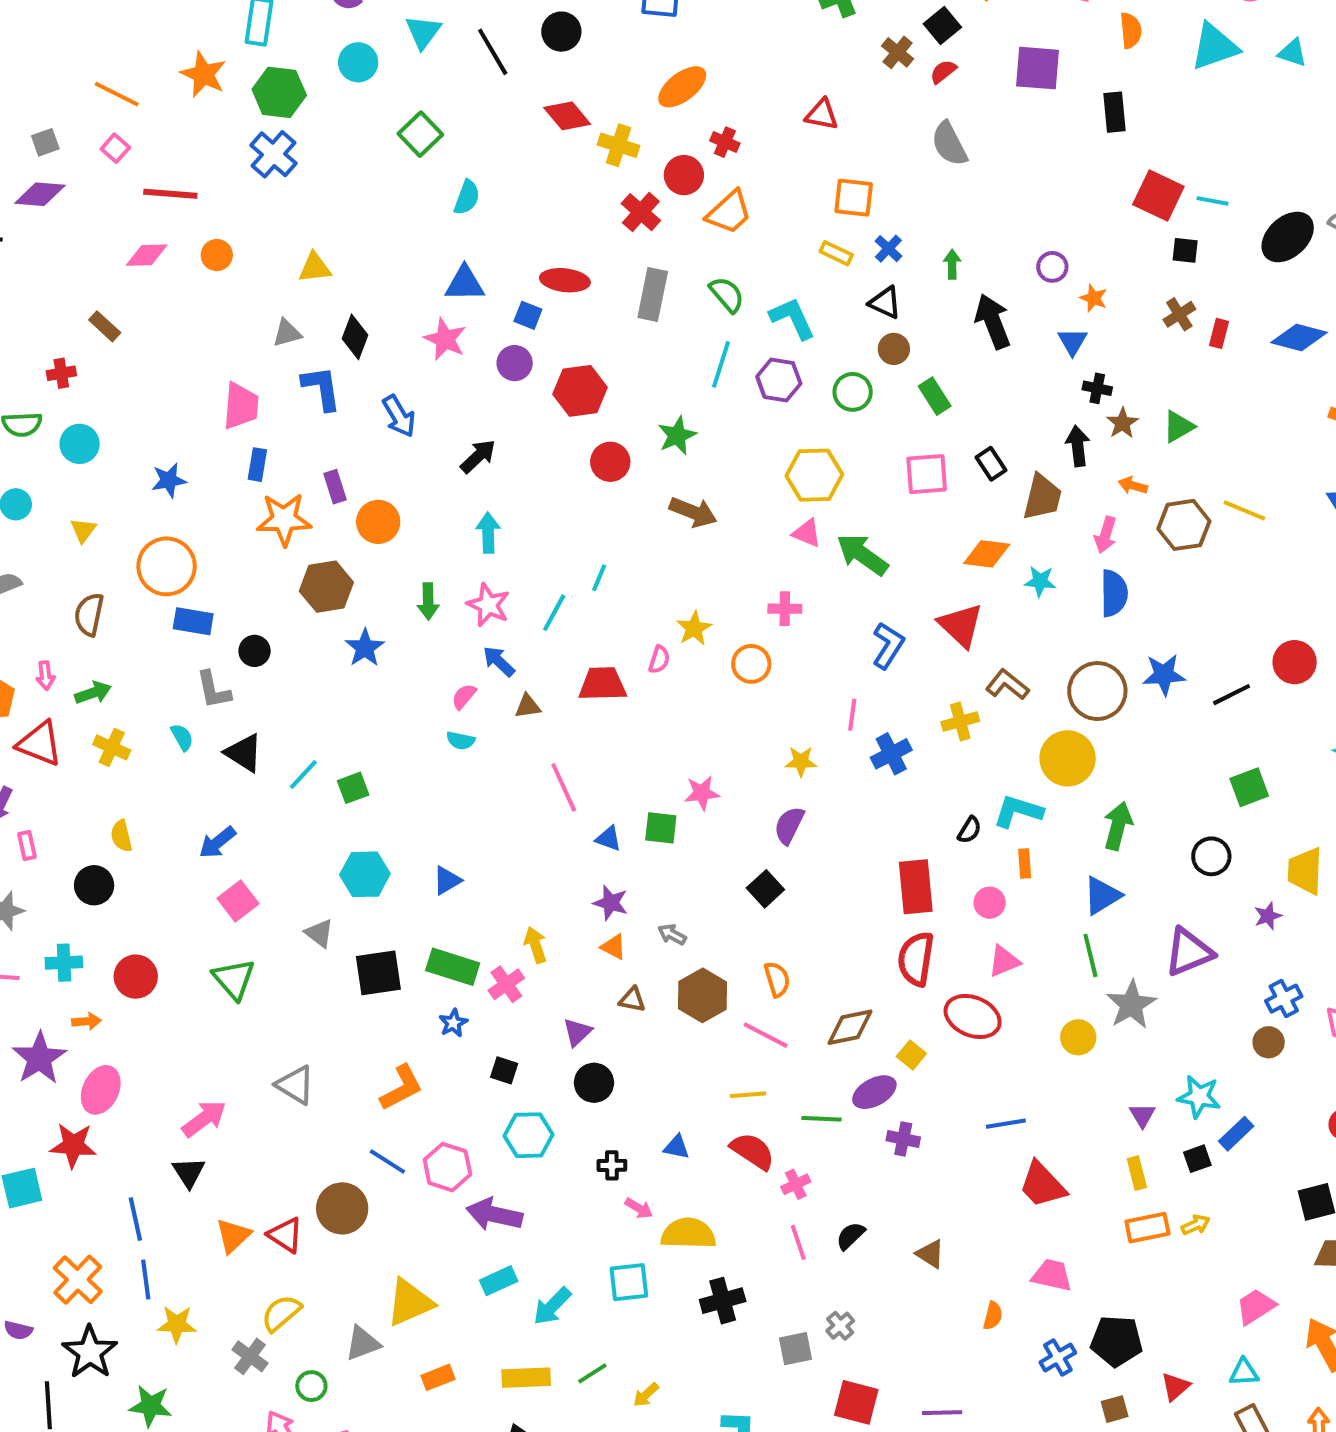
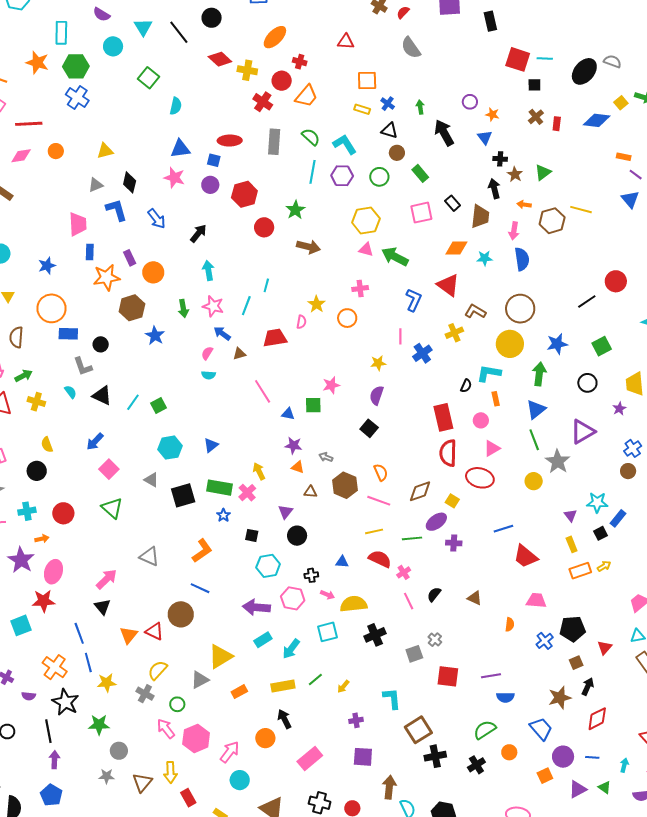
blue star: (1164, 675) -> (557, 344), moved
pink hexagon: (447, 1167) -> (293, 598), moved

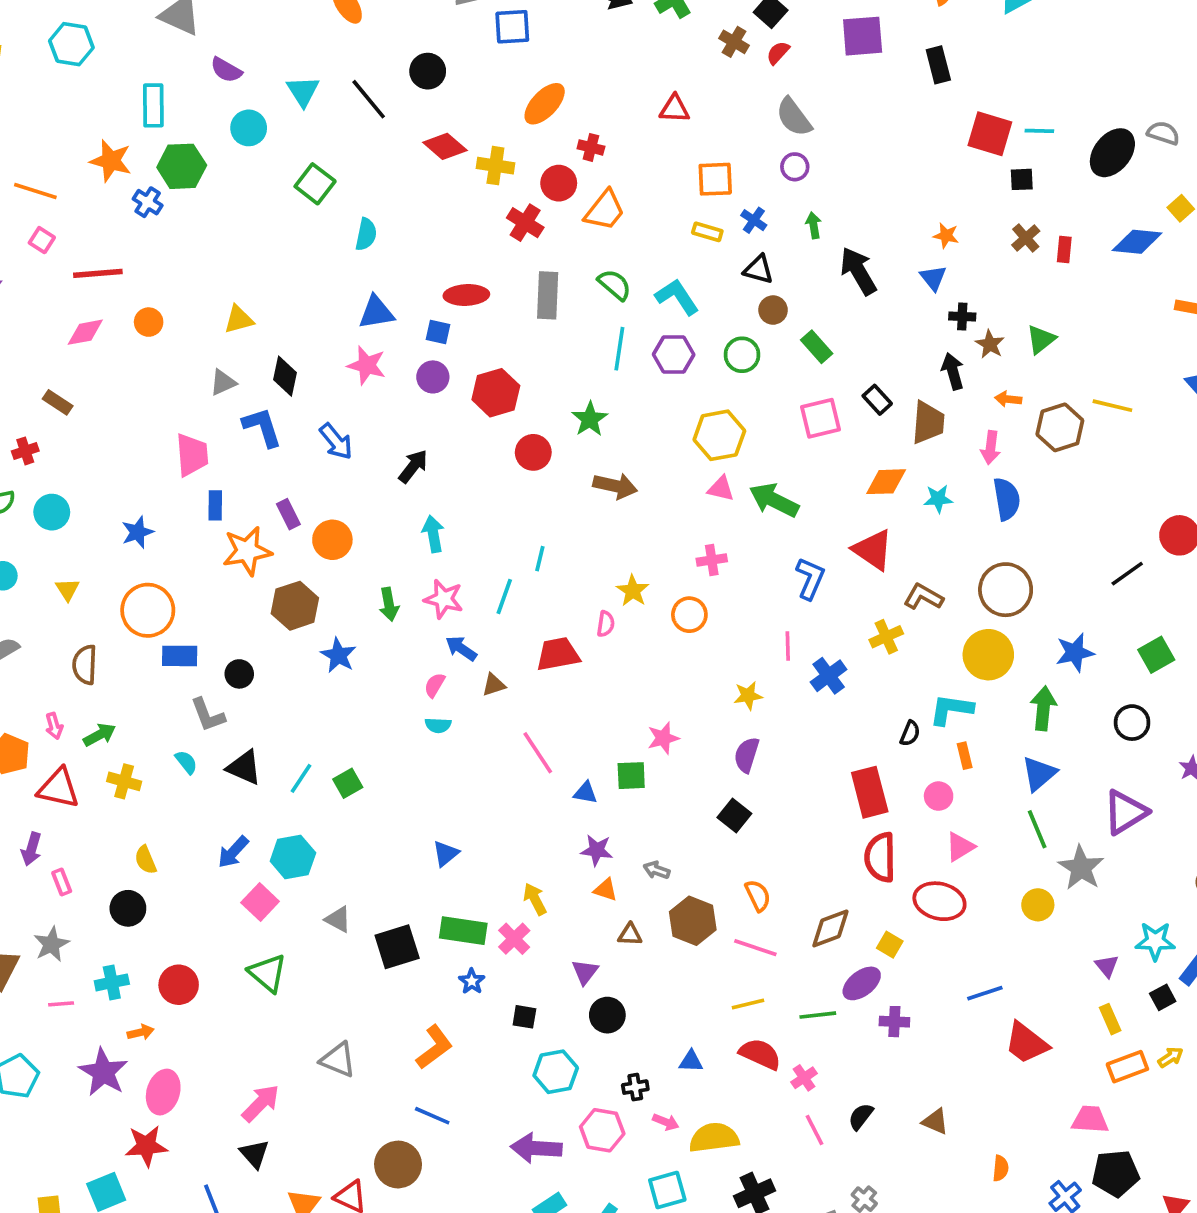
blue cross: (77, 97) -> (148, 202), moved, size x0.7
purple circle: (470, 102) -> (795, 167), moved
cyan hexagon: (170, 448) -> (293, 857), moved
pink trapezoid: (536, 601) -> (1090, 1120), moved

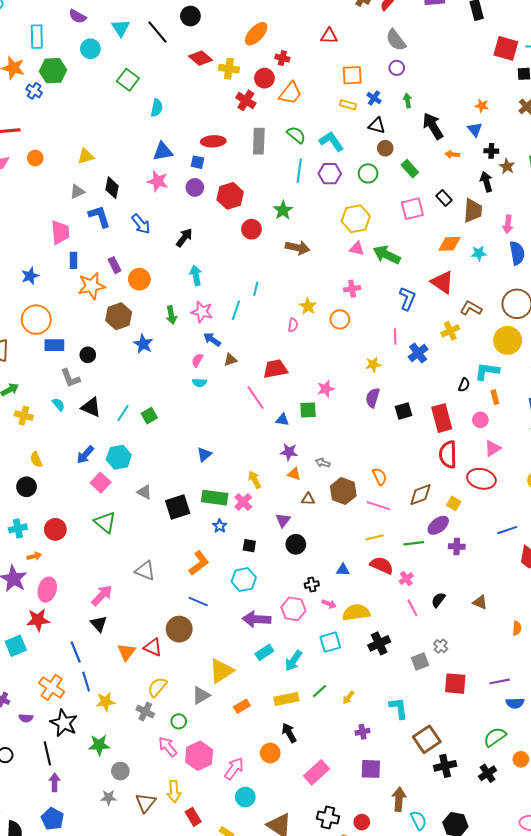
orange arrow: (1008, 399) -> (452, 154), moved
red trapezoid: (558, 654) -> (275, 369), moved
black square: (734, 816) -> (403, 411), moved, turned 36
cyan hexagon: (556, 1072) -> (244, 580), moved

